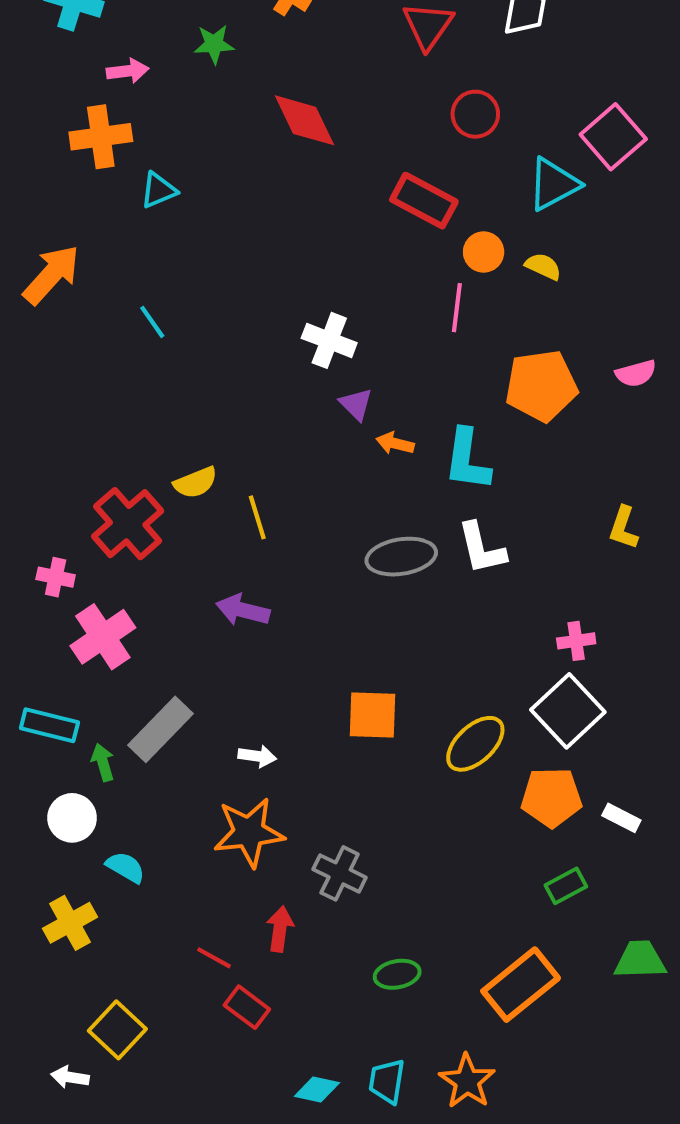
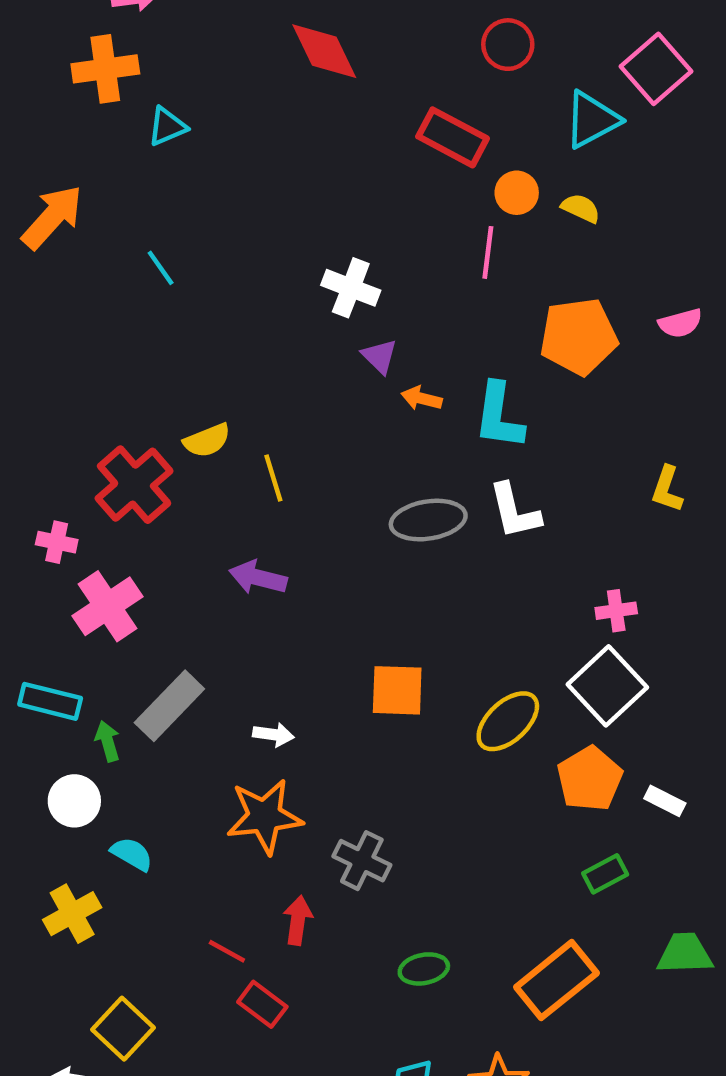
orange pentagon: (551, 797) -> (590, 779), turned -30

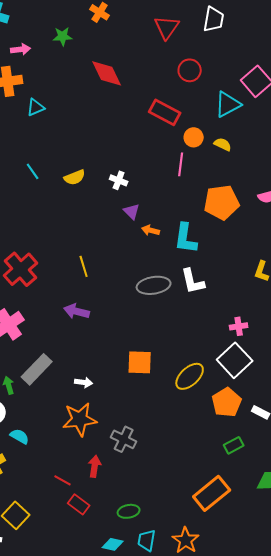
white cross: (351, 288) -> (119, 180), size x0.7
yellow semicircle: (207, 440) -> (75, 177), moved
green ellipse: (424, 969) -> (129, 511), moved

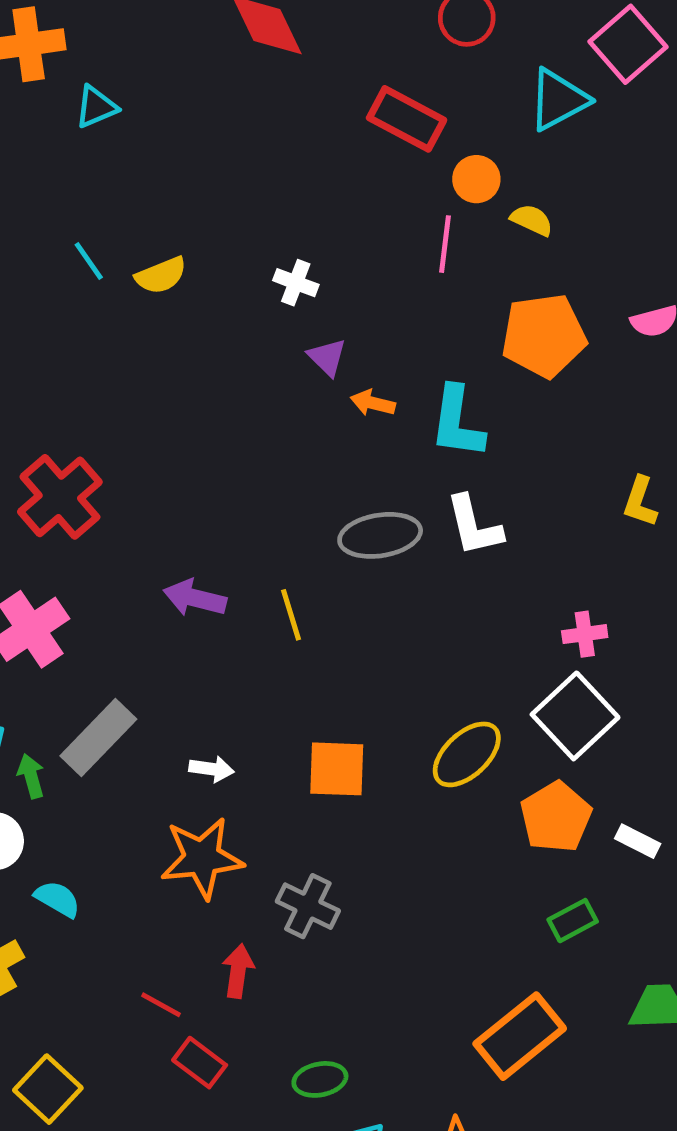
yellow semicircle: (223, 144) -> (532, 220), moved
yellow semicircle: (75, 177) -> (161, 275), moved
yellow line: (84, 266) -> (291, 615), moved
orange square: (140, 362) -> (337, 769), moved

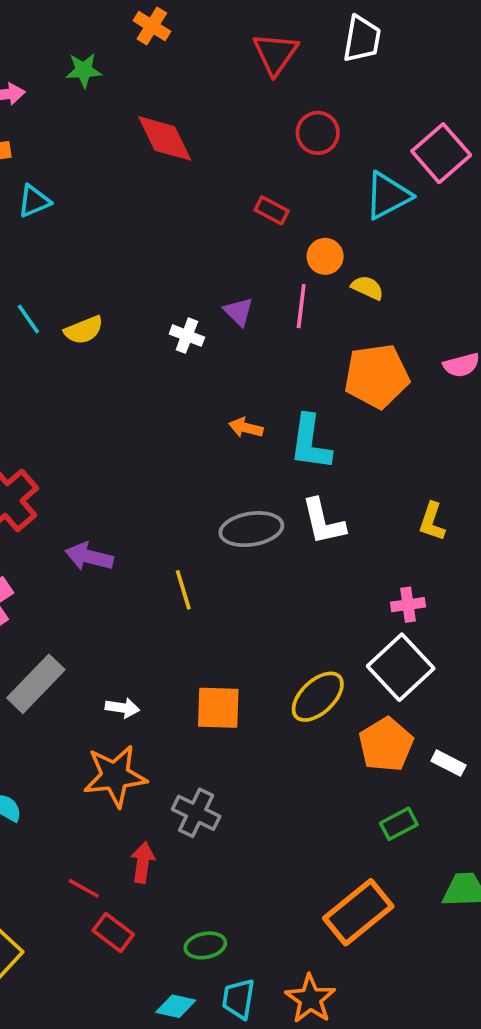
red rectangle: (407, 119) -> (272, 210), size x0.6
purple triangle: (327, 357) -> (238, 312), moved
yellow L-shape: (640, 502) -> (432, 522), moved
purple arrow: (195, 598) -> (89, 557), moved

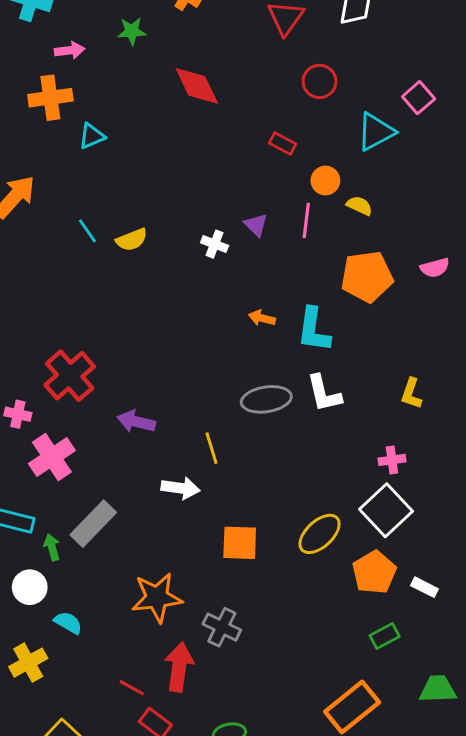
pink square: (441, 153) -> (419, 98), size x0.7
white arrow: (122, 708) -> (181, 488), moved, size x1.4
red arrow: (143, 863) -> (179, 667), size x1.5

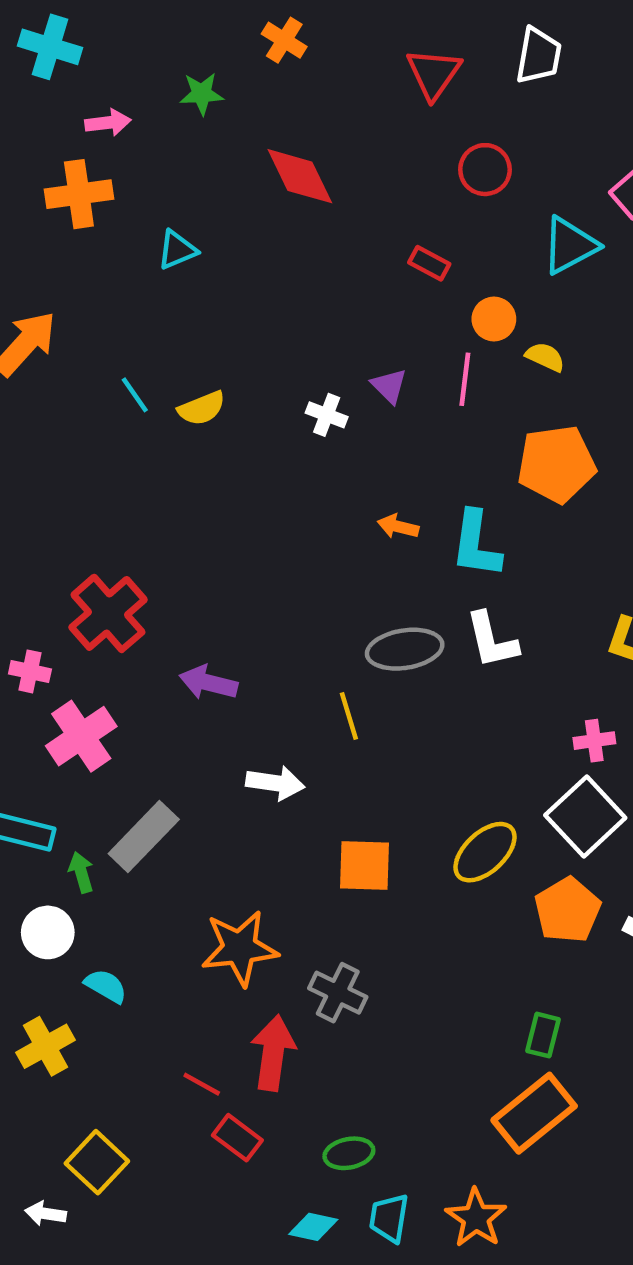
cyan triangle: (92, 136) -> (177, 250), moved
yellow line: (212, 448) -> (349, 716), moved
green rectangle: (385, 636) -> (543, 1035), moved, turned -48

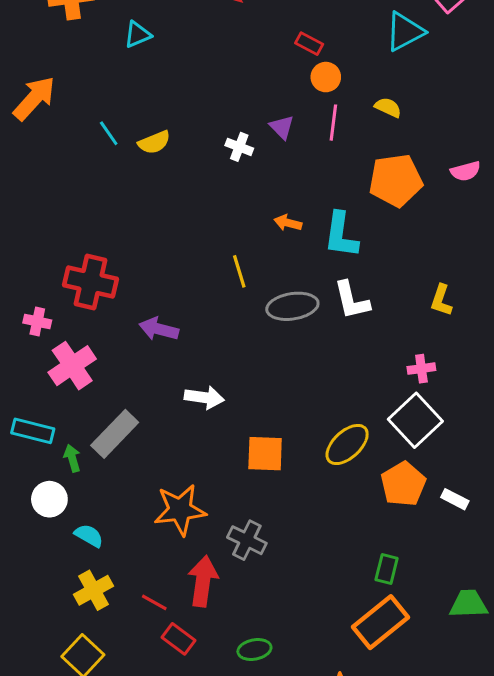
orange circle: (494, 319) -> (326, 77), moved
red cross: (108, 613) -> (90, 282), turned -36
yellow line: (349, 716) -> (239, 271), moved
yellow cross: (46, 1046) -> (93, 590), moved

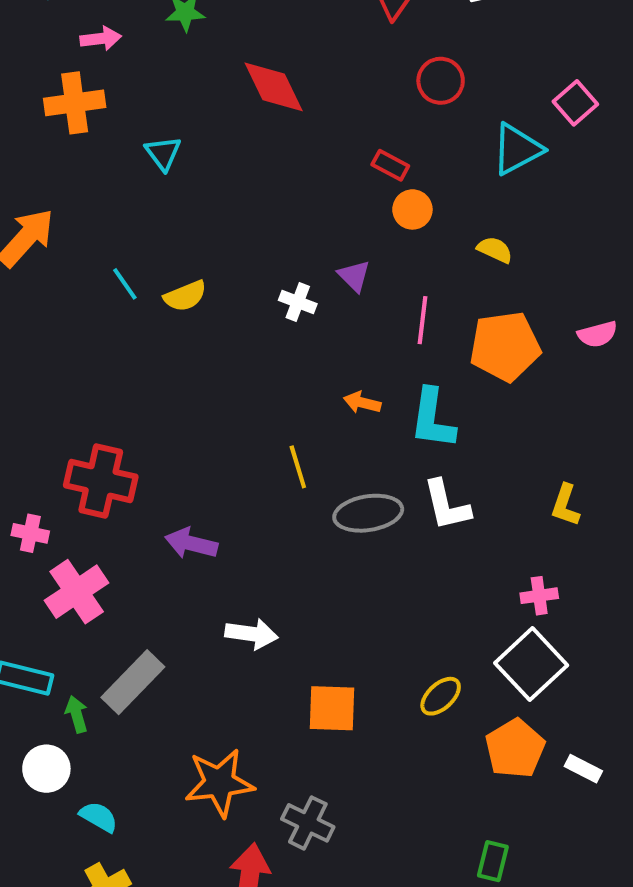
cyan triangle: (138, 35) -> (163, 153), turned -44
pink line: (333, 123) -> (422, 320), moved
yellow ellipse: (347, 445) -> (441, 696), size x0.7

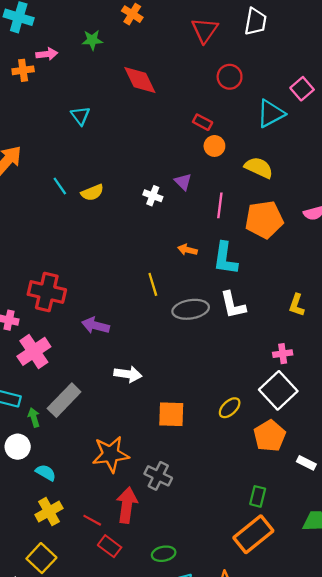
orange cross: (75, 103) -> (23, 70), moved, size x0.7
yellow semicircle: (495, 250) -> (259, 168), size x1.5
white rectangle: (583, 769) -> (306, 463), moved

